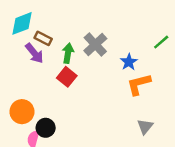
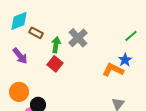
purple arrow: (34, 53) -> (20, 56), moved
blue star: (129, 62) -> (125, 60), moved
orange L-shape: (139, 84) -> (113, 70), turned 40

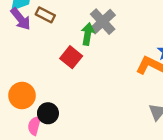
green arrow: (56, 45) -> (88, 34), moved
purple arrow: (20, 56) -> (21, 19), moved

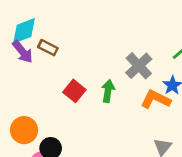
gray cross: (103, 22) -> (139, 66), moved
green arrow: (88, 34) -> (108, 91), moved

